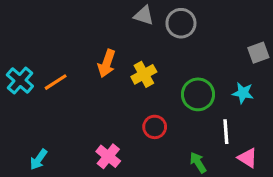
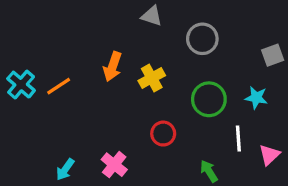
gray circle: (181, 23) -> (202, 39), moved
pink triangle: (248, 158) -> (269, 155), moved, turned 45
cyan arrow: (39, 159) -> (65, 169), moved

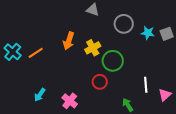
cyan star: (256, 98) -> (148, 33), moved
green circle: (209, 99) -> (113, 61), moved
cyan arrow: (65, 169) -> (40, 95), moved

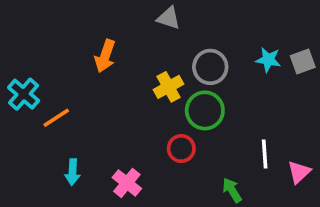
gray circle: (124, 24) -> (210, 67), moved
orange arrow: (69, 41) -> (105, 56), moved
orange line: (36, 53) -> (56, 118), moved
cyan arrow: (40, 95) -> (73, 172), turned -32

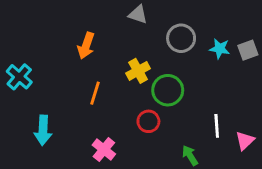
gray circle: (210, 67) -> (181, 38), moved
orange line: (56, 118) -> (95, 93), moved, turned -40
cyan arrow: (73, 172) -> (43, 130), moved, size x1.4

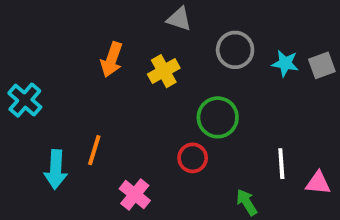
yellow cross: (138, 71) -> (164, 71), moved
orange line: (95, 93) -> (94, 150), moved
pink triangle: (245, 141) -> (318, 183), turned 48

